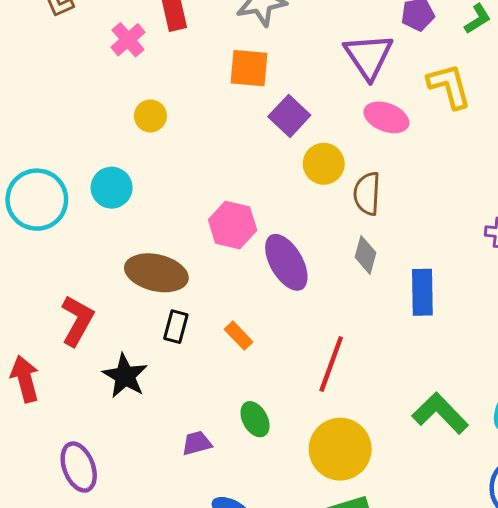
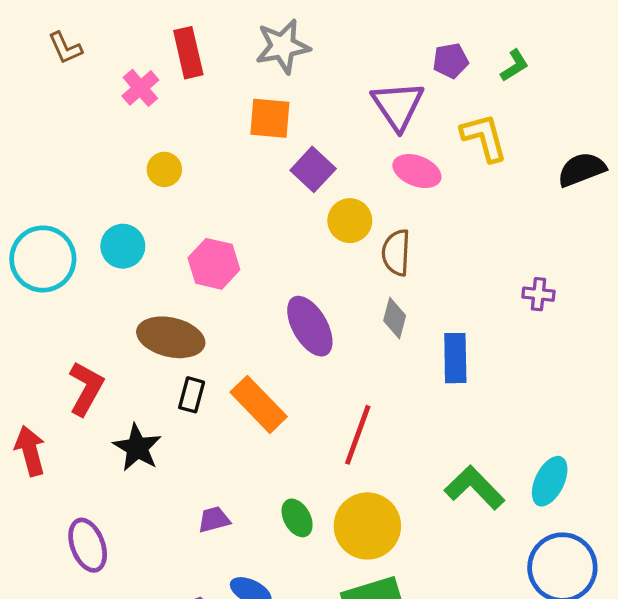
pink hexagon: (233, 225) -> (214, 264), moved
orange rectangle: (239, 336) -> (259, 404), size x1.8
green ellipse: (255, 419) -> (297, 518), moved

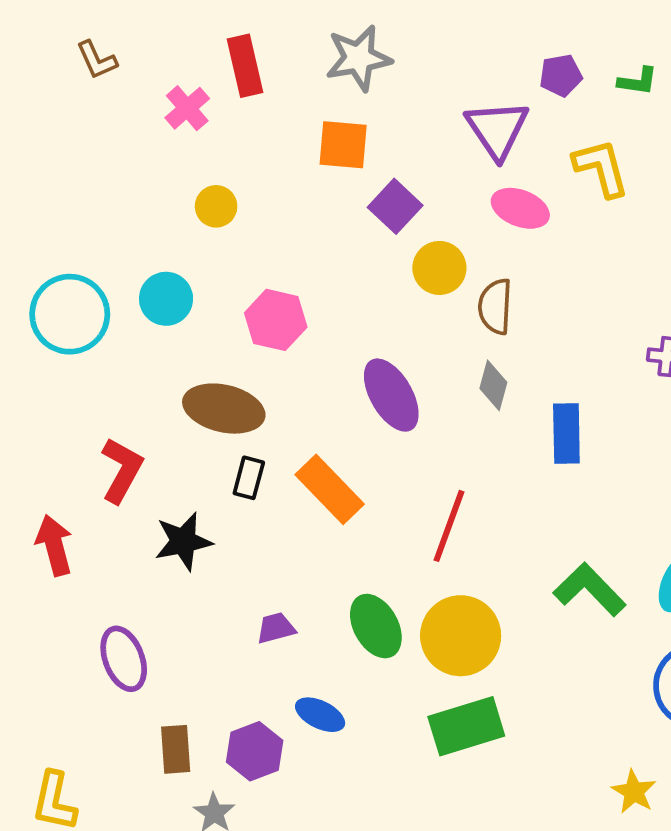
green L-shape: (514, 66) -> (638, 81), turned 40
black star: (137, 448) -> (183, 541), turned 30
green ellipse: (297, 518) -> (376, 626), size x1.4

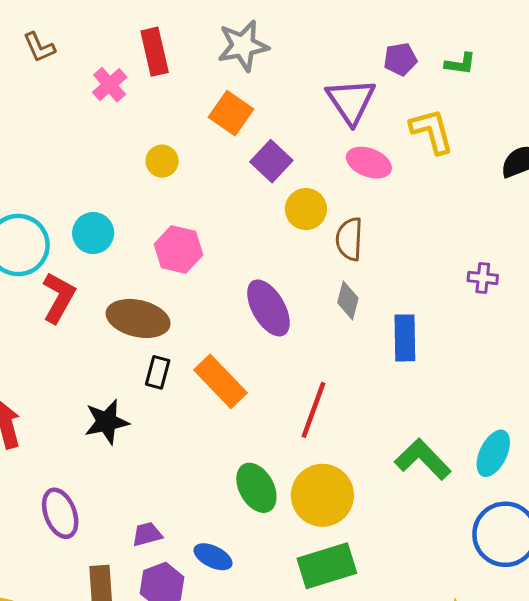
orange square: (343, 145) -> (231, 113), turned 30
yellow circle: (216, 206) -> (162, 161), moved
red L-shape: (122, 470) -> (59, 297), moved
purple trapezoid: (276, 628) -> (147, 534), moved

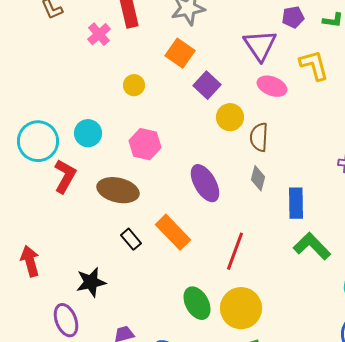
black rectangle: (158, 372) -> (131, 239), moved, turned -55
black star: (107, 422) -> (91, 282), moved
green L-shape: (423, 459) -> (312, 246), moved

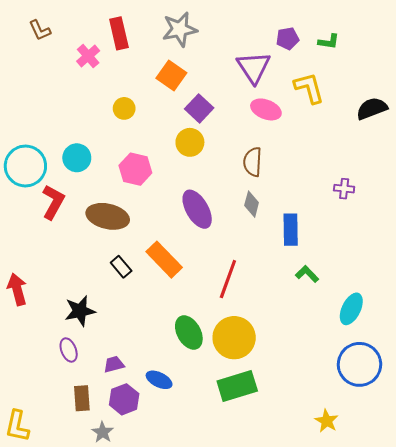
yellow circle: (230, 117) -> (190, 142), moved
green L-shape: (312, 246) -> (307, 274), size x0.6
purple ellipse: (66, 320) -> (69, 350), moved, size x0.7

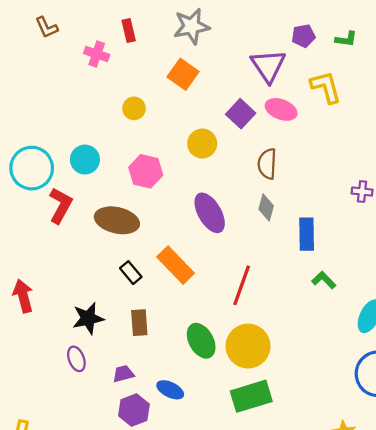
red rectangle: (119, 33) -> (129, 31), size x0.7
pink cross: (88, 56) -> (97, 54), turned -30
purple square: (199, 108) -> (241, 114), moved
brown rectangle: (82, 398) -> (139, 323), moved

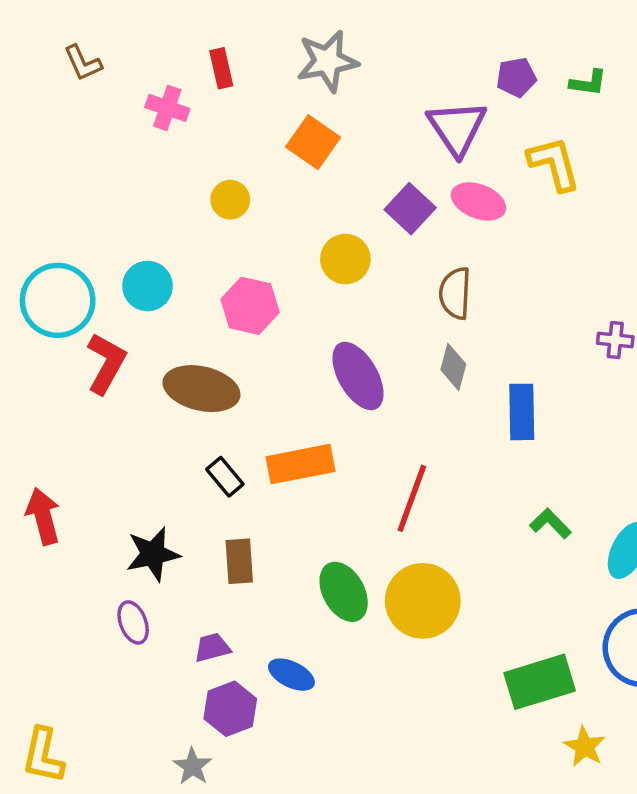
orange rectangle: (176, 265) -> (300, 464), turned -57
green L-shape: (324, 280) -> (550, 523), moved
green rectangle: (251, 396) -> (540, 682), moved

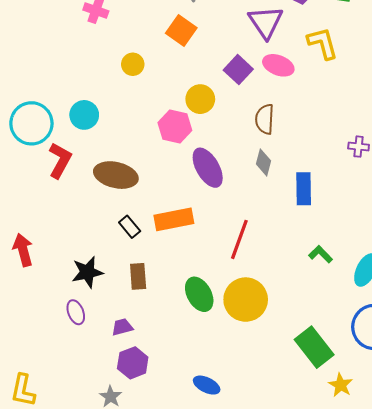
pink hexagon: (250, 306) -> (175, 127), moved
blue ellipse: (291, 675) -> (207, 385), moved
green rectangle: (540, 682) -> (314, 347), turned 69

